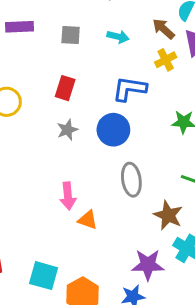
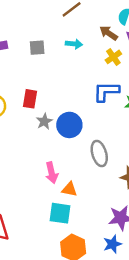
red rectangle: (65, 88) -> (30, 99), moved
blue L-shape: (130, 89) -> (106, 92), moved
blue circle: (113, 130) -> (69, 125), moved
cyan square: (44, 276) -> (60, 213), moved

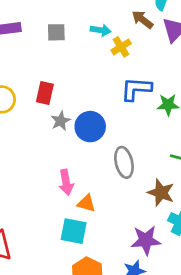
yellow cross: (113, 57) -> (121, 47), moved

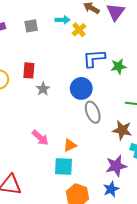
blue circle: (90, 127) -> (81, 88), moved
pink arrow: (66, 182) -> (40, 138), moved, turned -30
orange triangle: (86, 203) -> (70, 145), turned -32

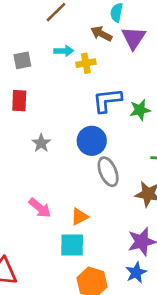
yellow cross: (79, 30) -> (86, 63), turned 32
red rectangle: (29, 70) -> (19, 101), moved

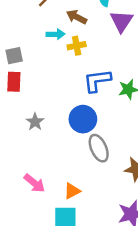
brown arrow: (101, 34) -> (77, 17), moved
gray square: (22, 60) -> (14, 56), moved

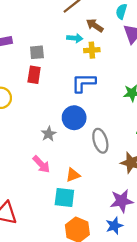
blue L-shape: (97, 81) -> (84, 83), moved
blue circle: (83, 119) -> (74, 118), moved
gray star: (35, 122) -> (49, 134), moved

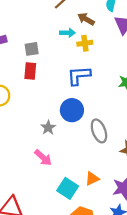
orange triangle: (73, 175) -> (92, 179), moved
cyan square: (64, 197) -> (68, 188), turned 30

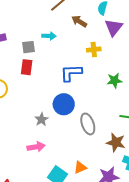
cyan arrow: (68, 33) -> (49, 36), moved
yellow cross: (85, 43) -> (94, 50), moved
pink arrow: (43, 158) -> (36, 147), turned -54

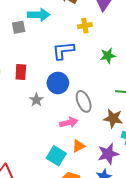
cyan arrow: (49, 36) -> (39, 15), size x1.5
red rectangle: (27, 67) -> (21, 72), moved
pink arrow: (36, 147) -> (69, 123), moved

